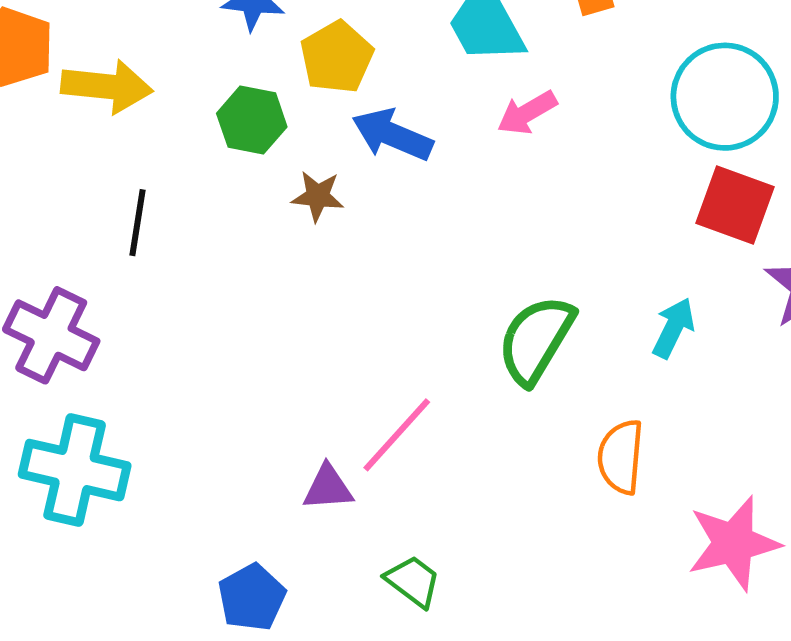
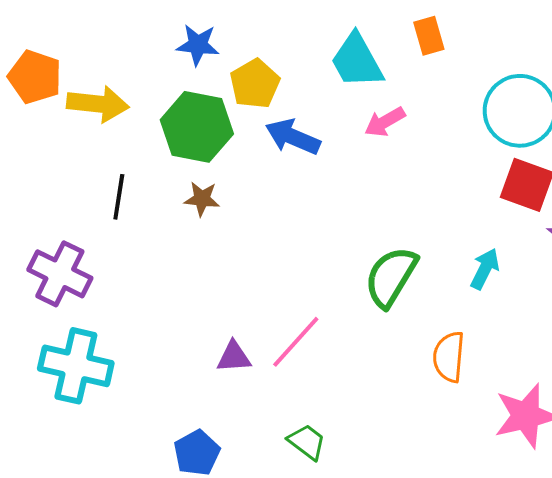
green hexagon: (252, 120) -> (197, 127), size x1.5
brown star: (318, 196) -> (202, 199), moved
purple triangle: (328, 488) -> (234, 357), moved

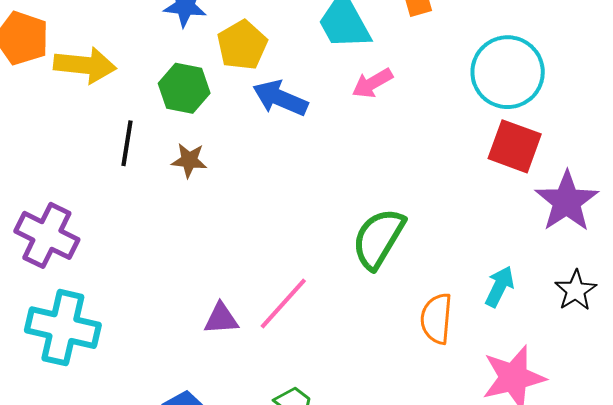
green hexagon: (197, 127) -> (184, 88), size x0.7
black line: (119, 197) -> (127, 143), moved
cyan arrow: (485, 269) -> (500, 286), moved

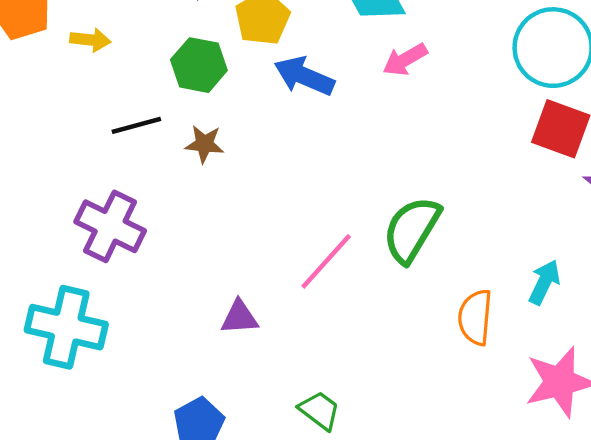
yellow arrow: (85, 65) -> (90, 40), size x0.6
black line: (127, 143) -> (136, 125), turned 66
purple cross: (47, 235) -> (110, 226), moved
pink line: (283, 304) -> (326, 261), moved

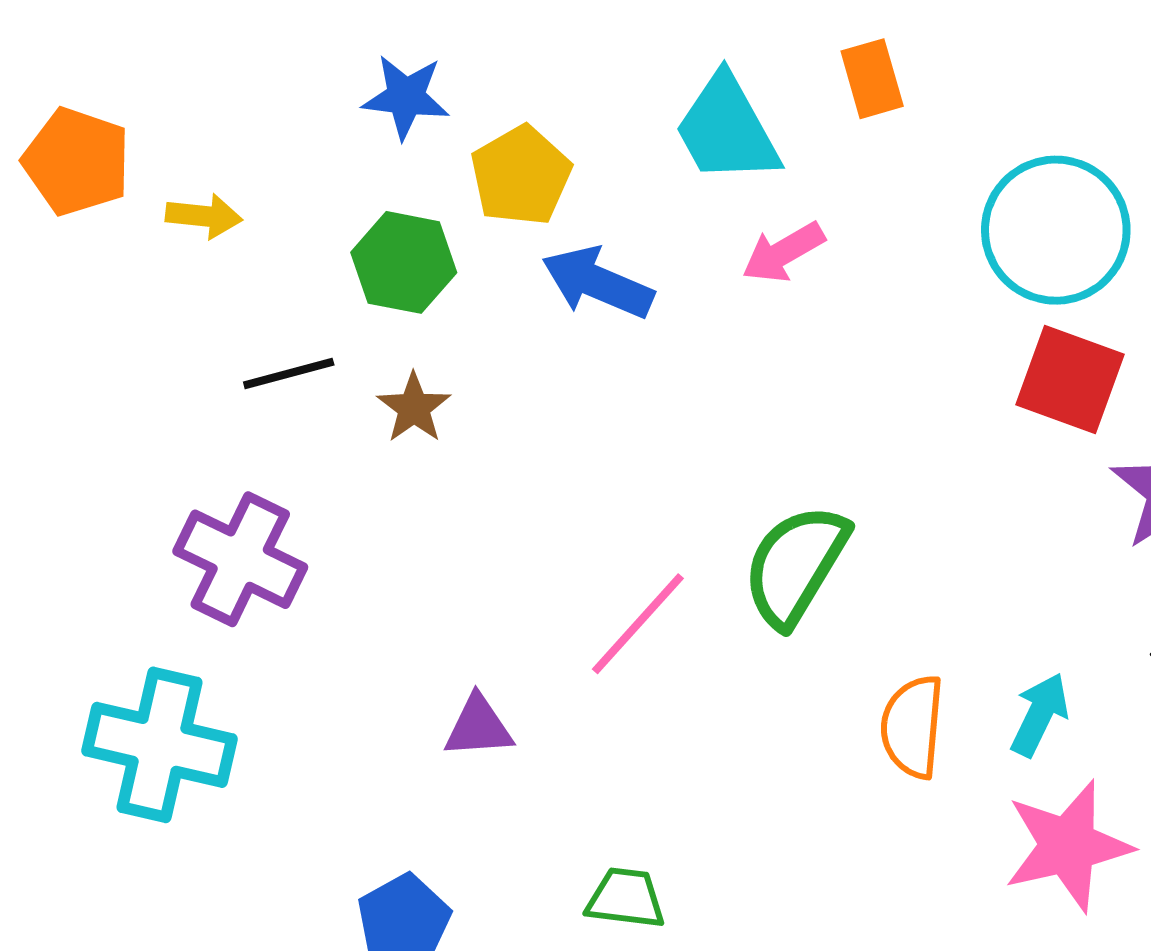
brown star: (204, 144) -> (414, 408), turned 30
cyan arrow: (544, 282) -> (1040, 715), moved
green trapezoid: (320, 411) -> (626, 898), turned -30

